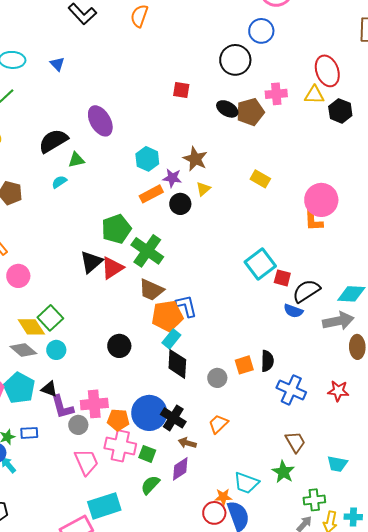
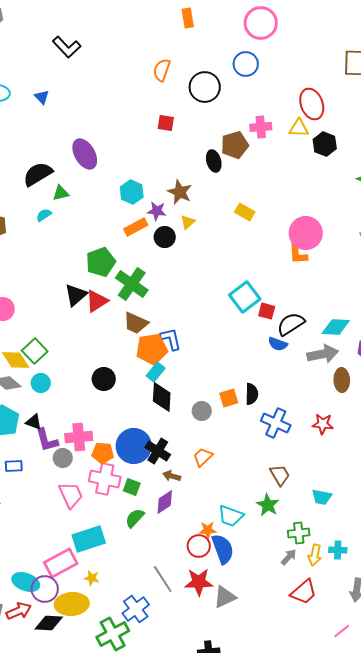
orange semicircle: (139, 16) -> (162, 70), moved
black circle: (235, 60) -> (205, 87), moved
black ellipse: (227, 109) -> (214, 161), moved, turned 45

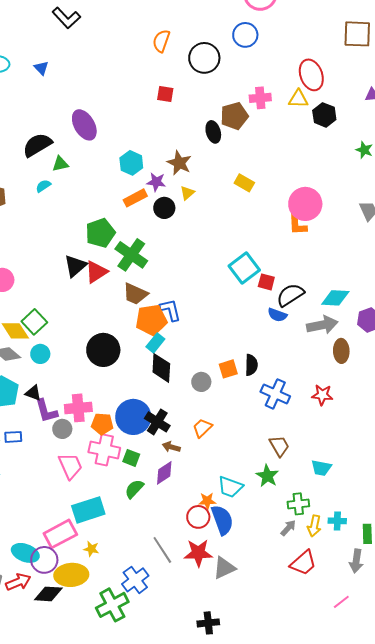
black circle: (104, 379) -> (103, 350), size x1.4

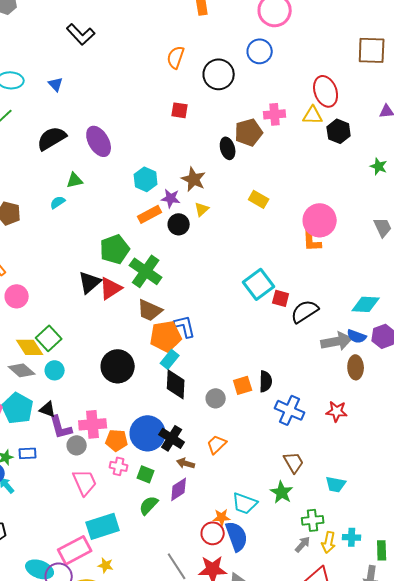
black semicircle: (37, 145) -> (52, 138), moved
cyan diamond: (335, 298) -> (366, 304), moved
blue semicircle: (277, 315) -> (357, 336), moved
pink cross: (104, 450) -> (119, 466), size x0.6

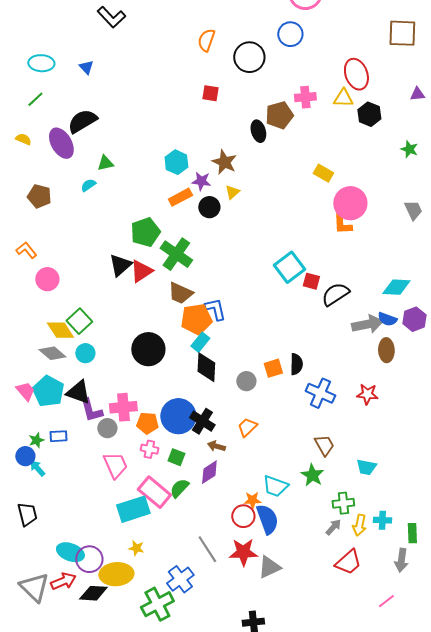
purple ellipse: (99, 141) -> (61, 143), moved
yellow rectangle: (259, 199) -> (323, 173), moved
black triangle: (48, 409) -> (78, 392), size x1.5
pink rectangle: (75, 550) -> (154, 492), moved, turned 68

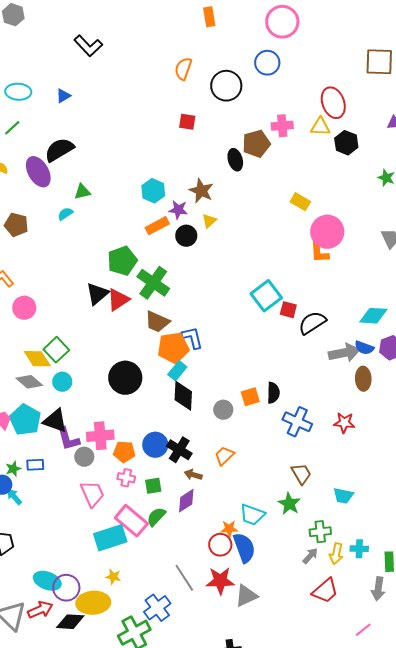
blue triangle: (86, 67) -> (63, 96), turned 42
blue circle: (178, 416) -> (155, 445), size x0.7
green square: (176, 457) -> (153, 486), turned -30

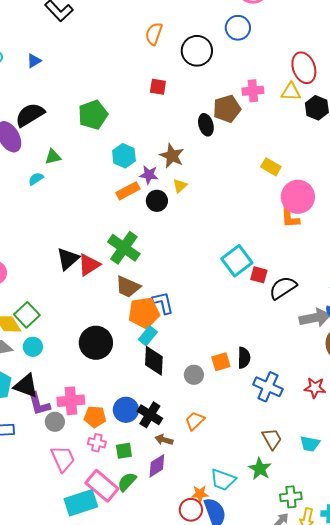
green pentagon: (122, 261) -> (93, 115), moved
cyan trapezoid: (343, 496) -> (310, 444), moved

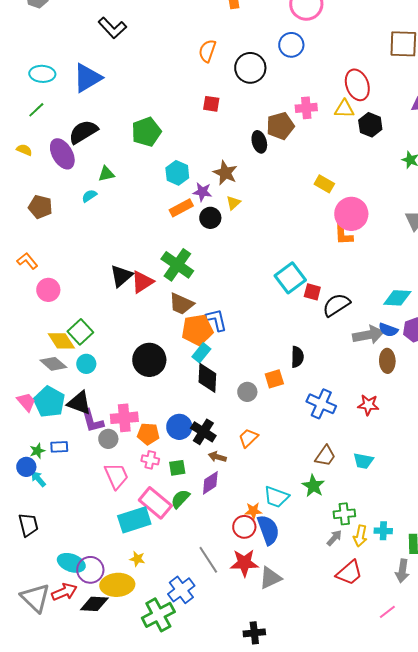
blue triangle: (34, 61) -> (87, 78), size x2.0
black semicircle: (244, 358) -> (297, 357), moved
brown trapezoid: (272, 439) -> (325, 456), turned 65

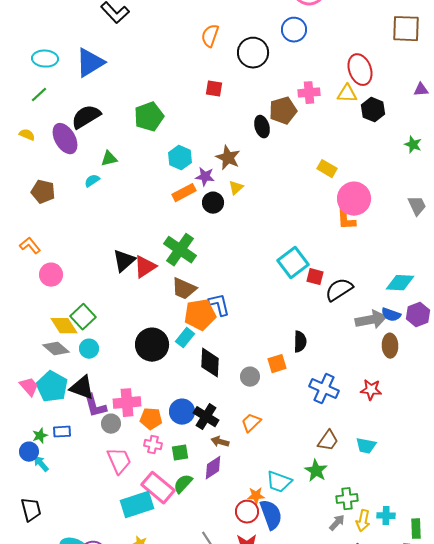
cyan rectangle: (201, 353) -> (185, 338), moved

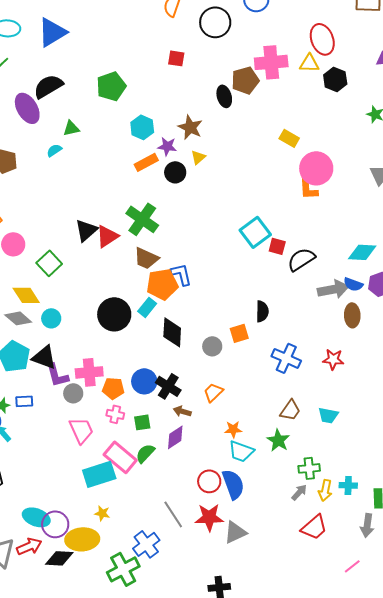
pink cross: (309, 93) -> (271, 62), size x1.5
green square: (83, 317) -> (49, 263), moved
orange star: (256, 496) -> (233, 429), moved

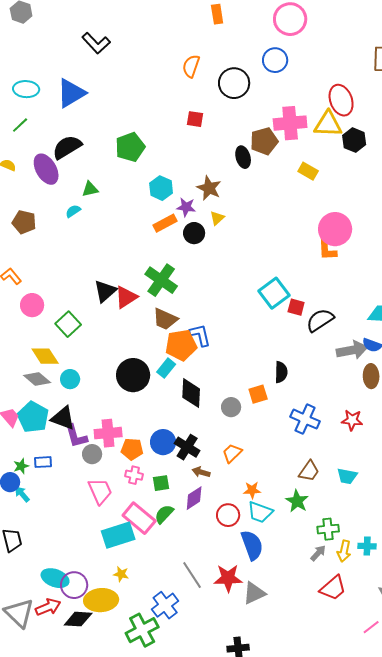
yellow triangle: (309, 63) -> (328, 124), size x1.4
yellow rectangle: (289, 138) -> (308, 171), moved
red circle: (209, 481) -> (228, 515), moved

